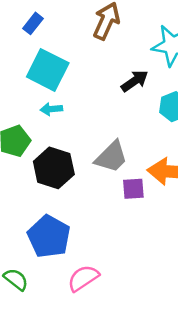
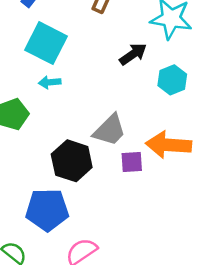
black hexagon: (54, 168) -> (72, 161), moved
blue pentagon: (49, 236) -> (47, 210), turned -30

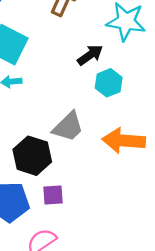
cyan hexagon: (172, 80) -> (109, 83), moved
purple square: (132, 162) -> (53, 195), moved

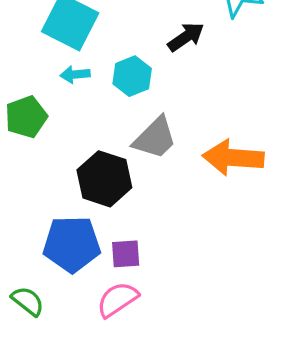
cyan hexagon: (109, 83) -> (132, 76), moved
purple square: (53, 195) -> (126, 254), moved

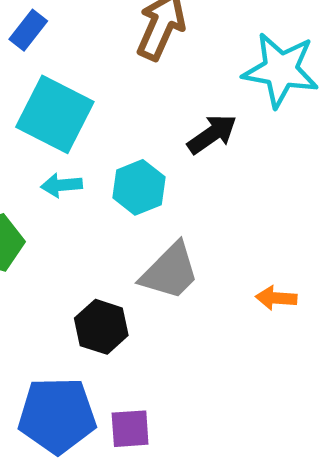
orange arrow: (233, 158) -> (276, 298), size x0.5
black hexagon: (104, 179) -> (101, 327), size x0.7

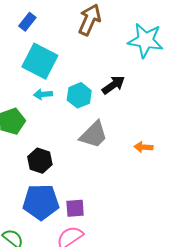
black arrow: (212, 134) -> (113, 85), moved
black hexagon: (101, 327) -> (40, 161), moved

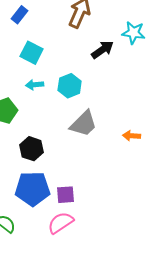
cyan star: (146, 40) -> (134, 33), size x0.7
cyan square: (40, 61) -> (32, 53), size x0.7
black arrow: (113, 85) -> (103, 50), moved

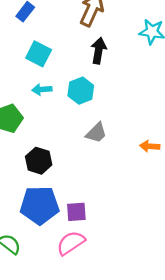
black arrow: (103, 50) -> (99, 51), moved, turned -45
gray trapezoid: (84, 124) -> (96, 133), size x0.7

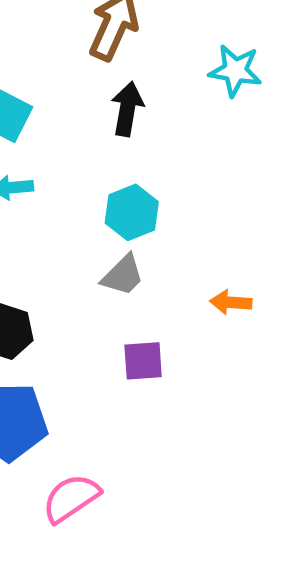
cyan hexagon: (81, 91) -> (132, 212), moved
purple square: (76, 212) -> (143, 361), moved

